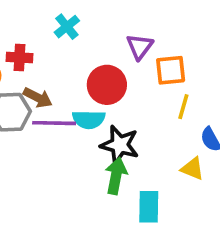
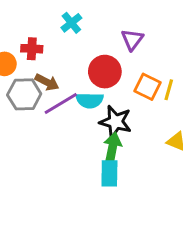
orange square: (171, 70) -> (147, 87), moved, turned 32
purple line: (54, 123) -> (61, 103), turned -32
cyan rectangle: (149, 207) -> (109, 173), moved

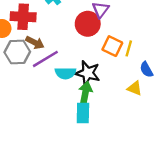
red cross: (32, 49) -> (23, 17), size x1.5
red circle: (105, 72) -> (88, 24), moved
cyan semicircle: (90, 100) -> (65, 73), moved

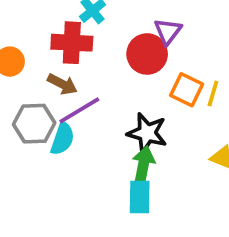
red cross: (23, 17) -> (72, 43), moved
gray hexagon: (17, 52) -> (34, 124), moved
cyan semicircle: (65, 73) -> (62, 139), moved, turned -72

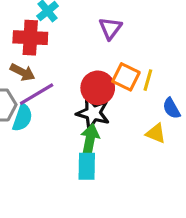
red circle: (147, 54) -> (98, 88), moved

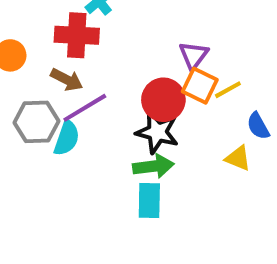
purple triangle: (110, 28) -> (194, 55), moved
yellow line: (148, 80) -> (228, 90), turned 45
green arrow: (90, 140) -> (153, 166), turned 72

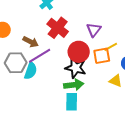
red cross: (77, 35) -> (58, 28), moved, turned 35
orange square: (200, 86) -> (102, 56), moved, turned -36

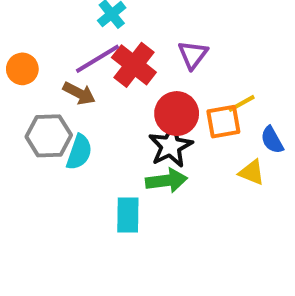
purple triangle: (94, 30) -> (193, 55), moved
purple line: (40, 56) -> (97, 59), moved
black star: (76, 68) -> (171, 146), turned 30
cyan rectangle: (72, 102) -> (128, 215), moved

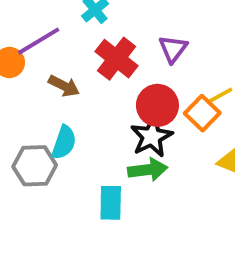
purple line: (97, 59) -> (39, 41), moved
orange square: (223, 122) -> (202, 113), turned -36
gray hexagon: (49, 136) -> (35, 166), moved

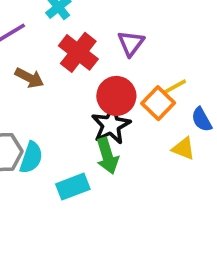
cyan semicircle: (64, 142) -> (31, 158), moved
green arrow: (148, 170) -> (107, 156), turned 80
cyan rectangle: (111, 203) -> (73, 187), turned 68

